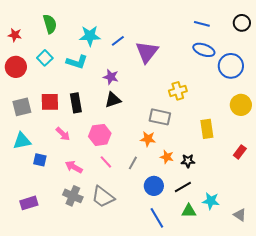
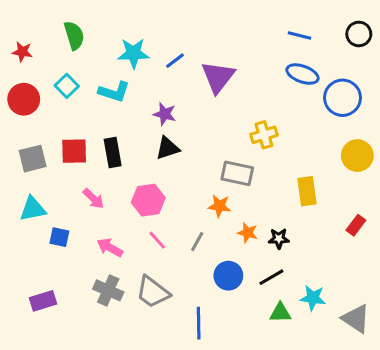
gray triangle: (240, 215) -> (356, 319), size x1.5
blue line: (157, 218) -> (199, 323), moved, turned 30

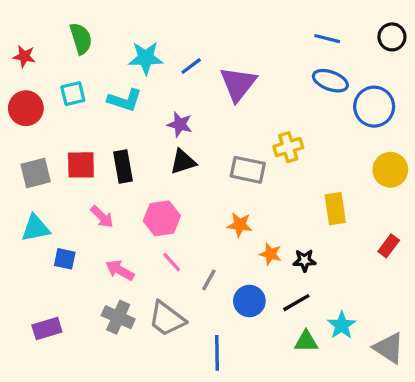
cyan square: (67, 86) -> (73, 94), turned 30
gray rectangle: (237, 173) -> (248, 170), moved
gray line: (197, 242) -> (209, 280), moved
cyan star: (313, 298) -> (342, 325), turned 30

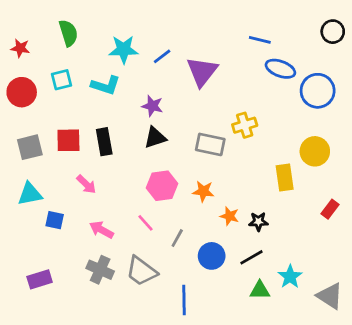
blue line: (327, 39) -> (260, 40), moved
yellow circle: (390, 170) -> (315, 151), moved
pink hexagon: (162, 218) -> (162, 186), moved

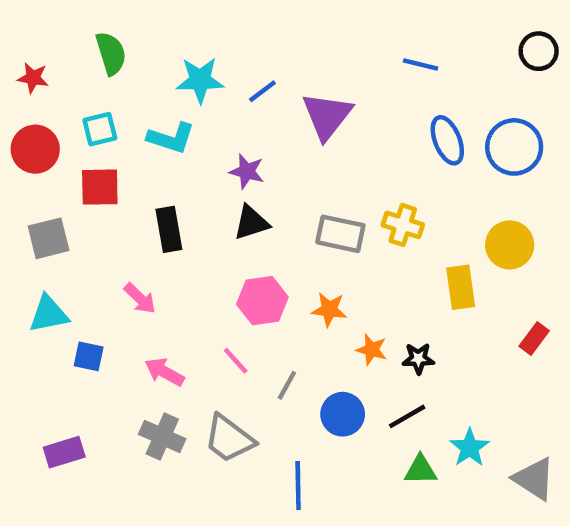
blue ellipse: (280, 69) -> (447, 140), moved, turned 48
yellow cross: (245, 125) -> (403, 225), moved, turned 35
red square: (68, 140) -> (100, 187), moved

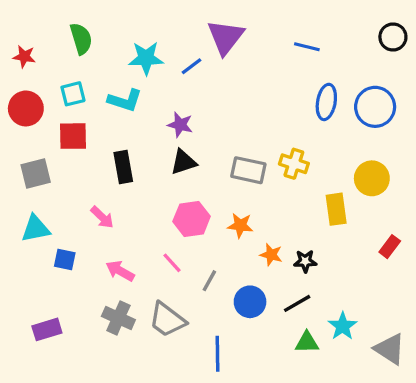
purple triangle: (327, 116) -> (226, 37), moved
blue ellipse: (447, 140) -> (326, 102), turned 32

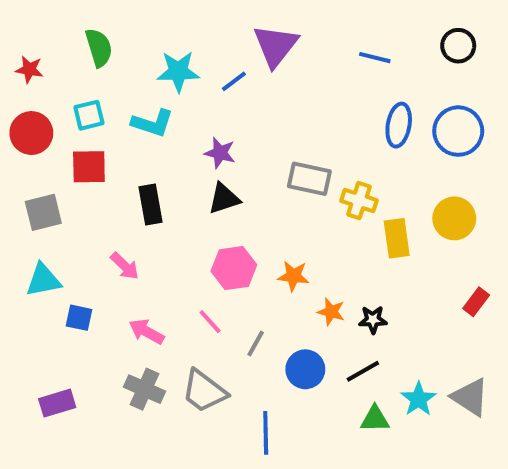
black circle: (393, 37) -> (458, 46), moved
gray rectangle: (248, 170) -> (309, 179), moved
yellow rectangle: (336, 209) -> (397, 238), moved
gray triangle: (390, 349) -> (470, 397), moved

